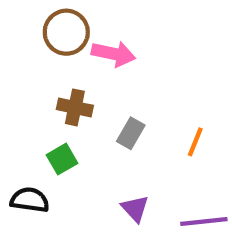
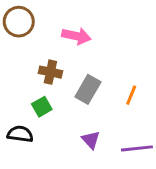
brown circle: (66, 32) -> (19, 22), moved
gray rectangle: (131, 133) -> (88, 89), size x1.4

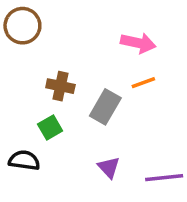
pink arrow: (76, 36) -> (138, 43), moved
orange line: (131, 95) -> (143, 83), moved, turned 48

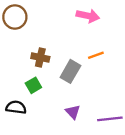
pink arrow: (138, 43) -> (88, 16), moved

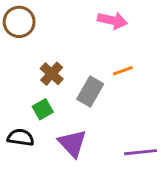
brown cross: (40, 58) -> (52, 74), turned 30
purple triangle: (73, 112) -> (72, 143), moved, size x1.5

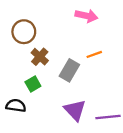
brown circle: (19, 22) -> (24, 32), moved
purple triangle: (72, 143) -> (75, 110), moved

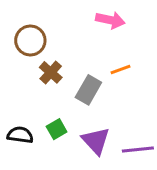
green square: (33, 84) -> (57, 129), moved

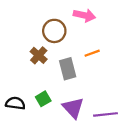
brown circle: (30, 40) -> (54, 31), moved
gray rectangle: (88, 90) -> (68, 69), turned -45

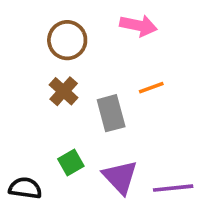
brown circle: (54, 31) -> (67, 40), moved
black semicircle: (15, 103) -> (25, 188), moved

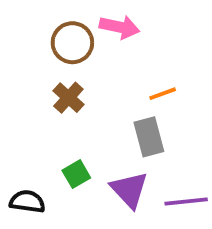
pink arrow: (138, 26) -> (119, 27), moved
gray rectangle: (111, 113) -> (149, 137), moved

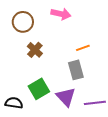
brown circle: (72, 43) -> (23, 22), moved
green square: (76, 174) -> (39, 89), size x1.5

